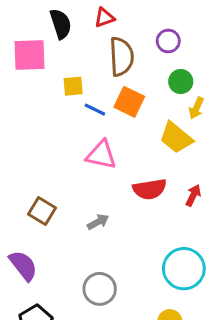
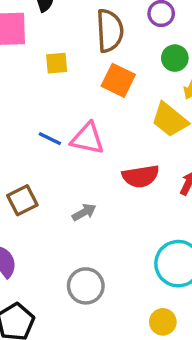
blue line: (95, 110) -> (50, 139), moved
brown square: (42, 211) -> (22, 200), turned 32

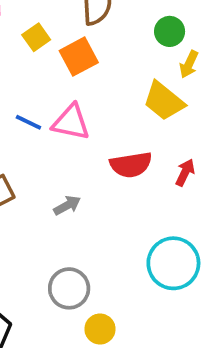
yellow square: (57, 63) -> (36, 37), turned -30
orange square: (118, 80) -> (79, 57), moved, turned 36
yellow circle: (163, 322) -> (100, 329), moved

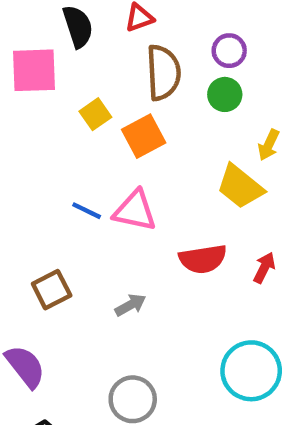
green circle: (170, 31) -> (225, 94), moved

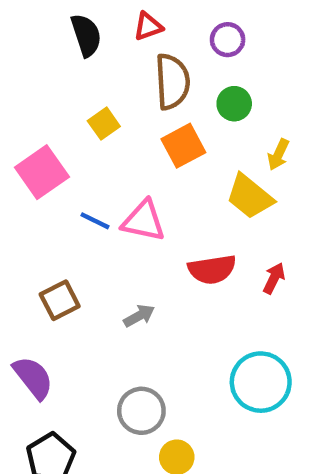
purple circle: (229, 51) -> (228, 40), moved
pink square: (34, 70) -> (42, 172), moved, turned -33
orange square: (144, 136) -> (183, 146), moved

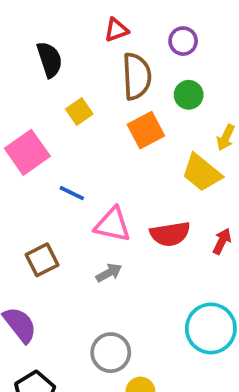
black semicircle: (86, 35) -> (50, 60), moved
pink triangle: (144, 221) -> (113, 225), moved

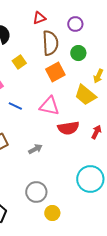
pink triangle: (113, 225) -> (49, 106), moved

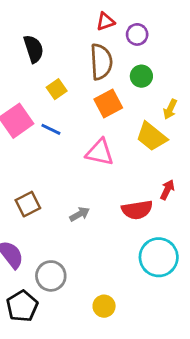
red triangle: (39, 18) -> (105, 22), moved
blue line: (15, 106) -> (51, 129), moved
red semicircle: (68, 128) -> (137, 210), moved
gray circle: (36, 192) -> (51, 276), moved

